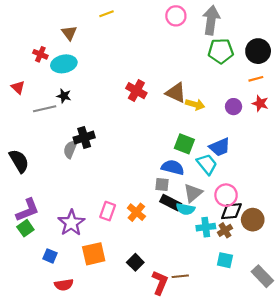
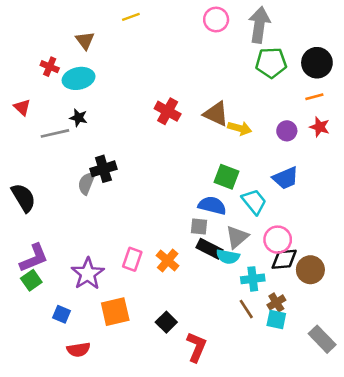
blue trapezoid: (220, 147) -> (286, 178), moved
brown cross: (225, 230) -> (276, 302), moved
brown line: (180, 276) -> (246, 309), moved, turned 63

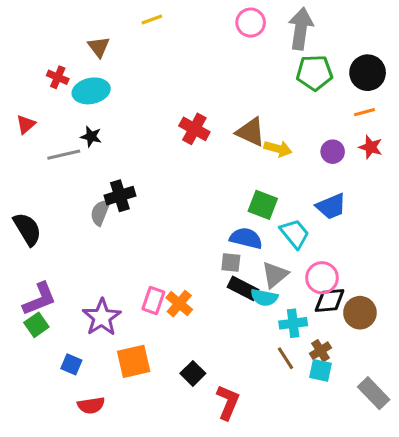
red triangle: (22, 107) -> (26, 124), turned 36
orange cross: (168, 261) -> (179, 304), moved

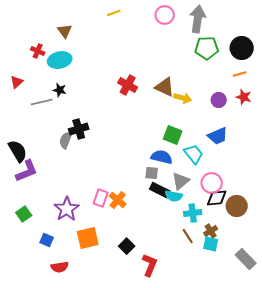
yellow line: (152, 20) -> (114, 13), moved
purple L-shape: (39, 299) -> (27, 171), moved

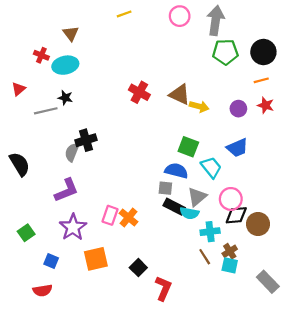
purple L-shape: (27, 171) -> (66, 190), moved
red semicircle: (60, 267) -> (42, 290), moved

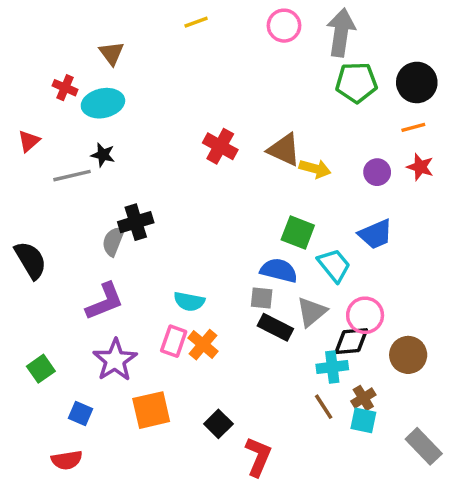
cyan semicircle: (189, 213) -> (189, 301), moved
black diamond: (236, 215) -> (351, 341), moved

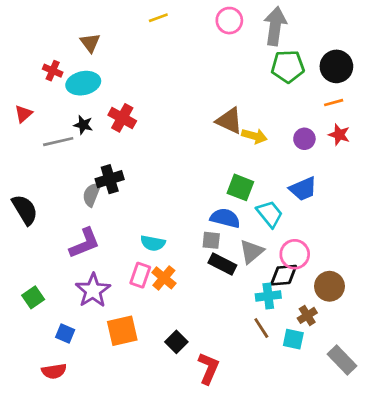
red cross: (220, 146) -> (122, 118), moved
brown cross: (363, 398) -> (307, 315), moved

